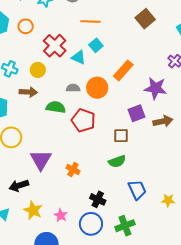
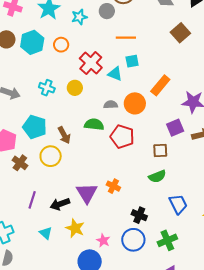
cyan square: (96, 45) -> (132, 61), turned 32
brown arrow: (28, 92) -> (64, 135), moved, turned 60
purple triangle: (41, 160) -> (87, 193), moved
pink star: (61, 215) -> (103, 240), moved

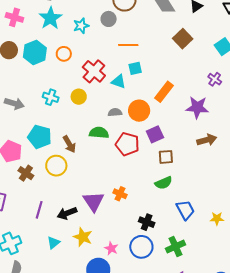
purple square: (175, 128) -> (155, 134), moved
cyan triangle: (46, 233) -> (54, 243), turned 40

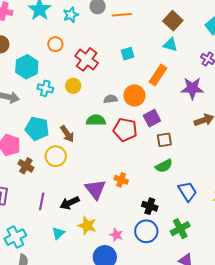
orange line: (128, 45) -> (122, 15), moved
cyan hexagon: (35, 52) -> (27, 67), moved
cyan triangle: (118, 82) -> (170, 45), moved

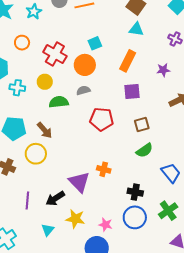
purple star: (192, 88) -> (163, 70), size x0.6
orange circle: (134, 95) -> (85, 65), moved
purple square: (152, 118) -> (132, 92), moved, turned 30
green semicircle: (96, 120) -> (59, 102), moved

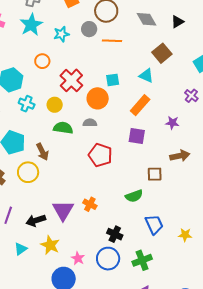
cyan triangle: (136, 29) -> (146, 76), moved
brown square: (142, 125) -> (155, 174), moved

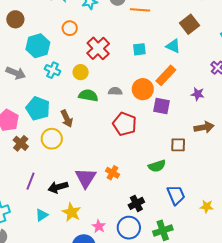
orange circle: (98, 98) -> (143, 89), moved
black cross: (115, 234) -> (136, 203), turned 35

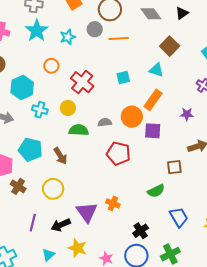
yellow circle: (52, 139) -> (53, 189), moved

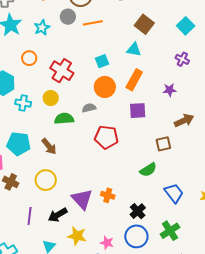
orange circle: (132, 117) -> (105, 87), moved
orange cross: (113, 203) -> (108, 195), moved

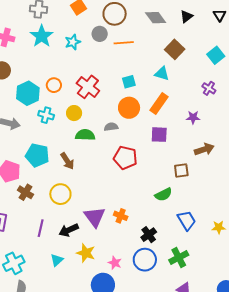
orange circle: (29, 58) -> (54, 85), moved

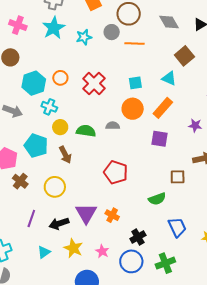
yellow circle: (74, 113) -> (60, 127), moved
red pentagon: (125, 158) -> (116, 172), moved
pink star: (115, 263) -> (102, 251), moved

